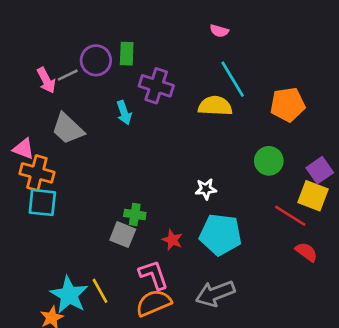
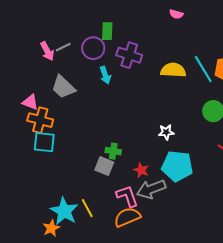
purple circle: (96, 60) -> (93, 48), moved
cyan line: (233, 79) -> (203, 69), moved
gray arrow: (215, 294) -> (151, 189), moved

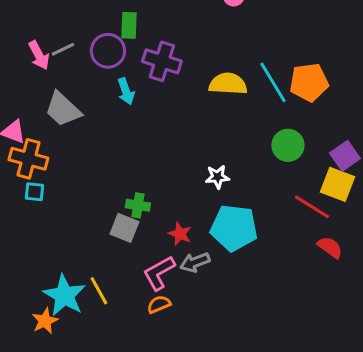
cyan square: (44, 142) -> (34, 192), size x0.6
gray arrow: (151, 189) -> (195, 262), size x0.7
pink L-shape: (127, 196) -> (159, 273), turned -100
orange semicircle: (127, 217) -> (159, 304), size x0.6

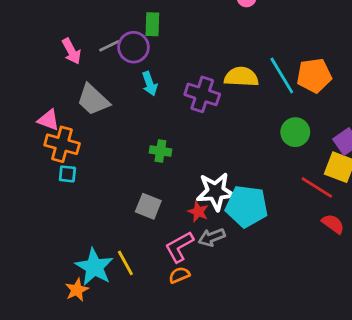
gray line: (63, 49) -> (109, 46), moved
purple cross: (162, 61) -> (202, 94), moved
white star: (217, 177) -> (216, 191), moved, size x1.8
green cross: (138, 205) -> (160, 151), moved

